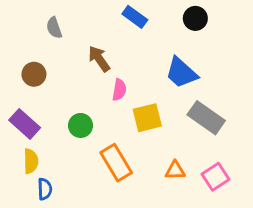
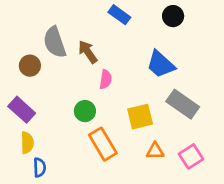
gray semicircle: (54, 28) -> (55, 42), moved, size x1.6
yellow square: (147, 118) -> (140, 117), moved
green circle: (81, 125) -> (85, 111), moved

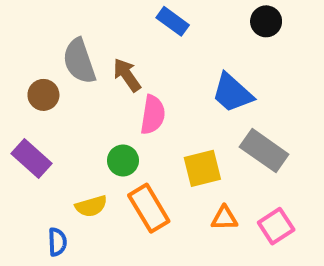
black circle: (173, 16) -> (266, 21), moved
pink semicircle: (106, 79) -> (153, 115), size x1.4
yellow semicircle: (27, 143) -> (91, 206), moved, turned 75

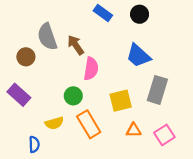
black circle: (266, 21) -> (140, 14), moved
gray rectangle: (264, 151) -> (157, 90), turned 72

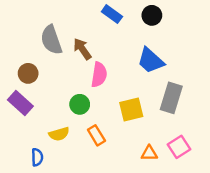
brown circle: (26, 57) -> (28, 73), moved
orange rectangle: (89, 124) -> (96, 135), size x0.7
orange triangle: (134, 130) -> (149, 153), moved

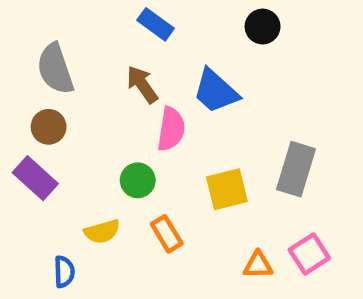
blue rectangle: (112, 14) -> (156, 24), moved
gray semicircle: (51, 40) -> (55, 69), moved
blue trapezoid: (151, 60) -> (216, 91), moved

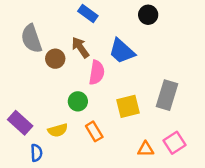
brown circle: (49, 127) -> (55, 59), moved
purple rectangle: (35, 178) -> (20, 123), moved

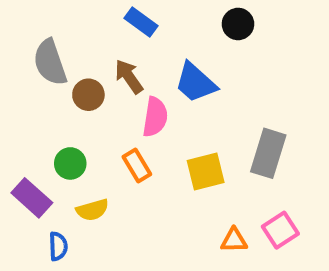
green circle: (78, 101) -> (70, 163), moved
orange rectangle: (94, 131) -> (137, 165), moved

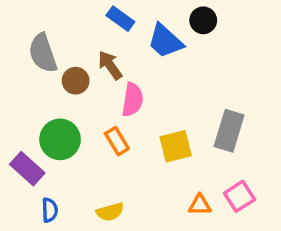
blue trapezoid: (196, 83) -> (165, 41), moved
green circle: (70, 163) -> (60, 139), size x1.5
yellow semicircle: (92, 210) -> (110, 212), moved

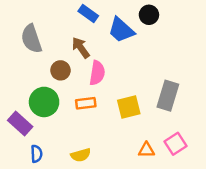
brown circle: (76, 81) -> (60, 70), moved
orange rectangle: (117, 141) -> (86, 103), turned -66

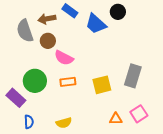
brown arrow: (81, 48) -> (47, 19), moved, turned -66
brown circle: (60, 70) -> (48, 41), moved
pink semicircle: (97, 73) -> (64, 58), moved, turned 108

